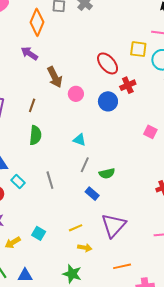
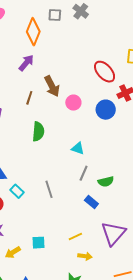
purple arrow: (29, 53) -> (26, 63), turned 96
brown line: (32, 105) -> (29, 98), moved
green semicircle: (35, 135) -> (38, 132), moved
cyan square: (39, 233) -> (39, 243), turned -32

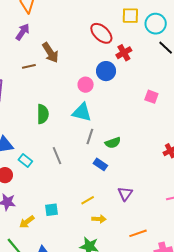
brown line: (29, 98) -> (29, 66), turned 64
pink circle: (73, 103) -> (86, 85), moved
green semicircle: (38, 132) -> (43, 114), moved
cyan triangle: (78, 148) -> (82, 112), size x1.5
purple triangle: (113, 233) -> (125, 194), size x0.6

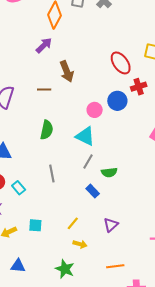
brown line: (29, 66) -> (44, 90), moved
cyan rectangle: (25, 161) -> (19, 188), moved
yellow line: (88, 200) -> (73, 223), turned -32

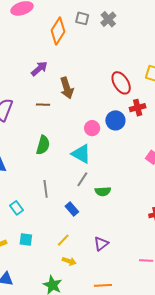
purple arrow: (44, 45) -> (39, 69), moved
cyan rectangle: (19, 188) -> (16, 208), moved
blue rectangle: (93, 191) -> (72, 209), moved

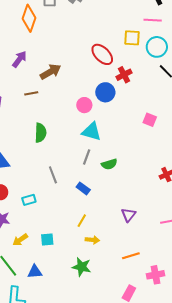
brown arrow: (67, 88) -> (50, 72), turned -90
cyan triangle: (81, 154) -> (92, 132), moved
cyan rectangle: (16, 208) -> (29, 200), turned -56
cyan square: (26, 240) -> (47, 240), moved
purple triangle: (101, 244) -> (128, 215), moved

